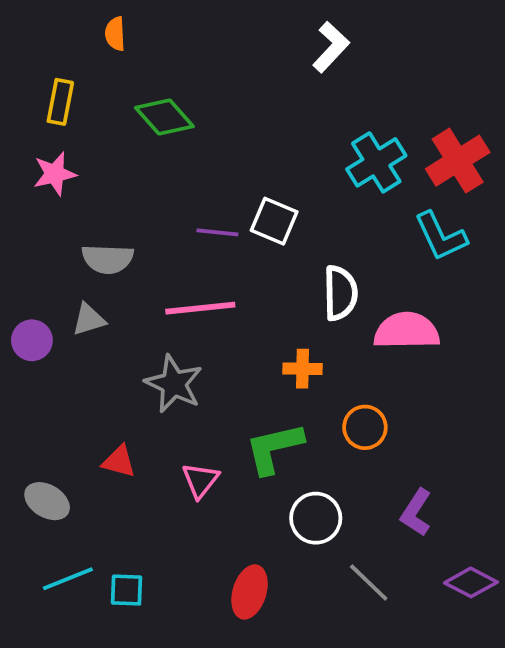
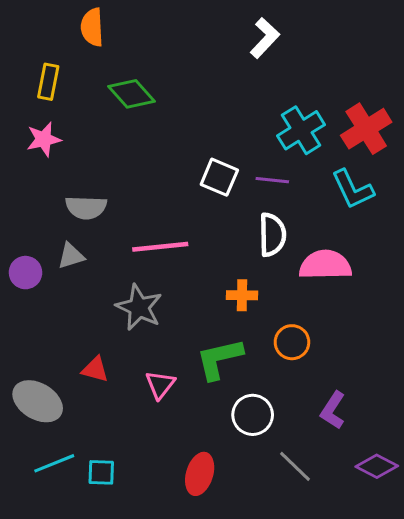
orange semicircle: (115, 34) -> (92, 27), size x1.4
purple line: (217, 232) -> (272, 180), moved
gray ellipse: (47, 501) -> (38, 401), size x1.4

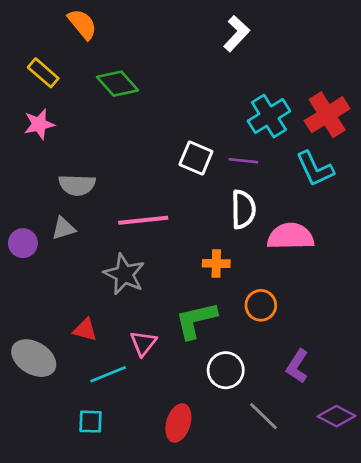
orange semicircle: (92, 27) -> (82, 24), turned 144
yellow rectangle: (48, 82) -> (43, 73), turned -60
cyan line: (54, 463) -> (108, 374), moved

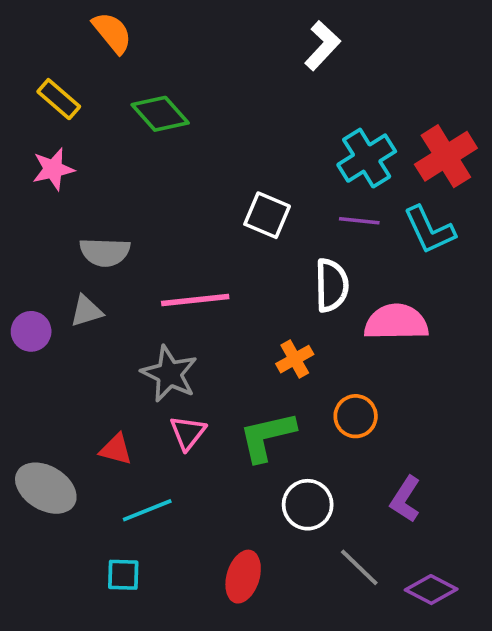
purple line: (243, 161) -> (359, 221), moved
orange cross: (216, 263) -> (295, 359), turned -30
pink triangle: (143, 343) -> (188, 433), moved
purple diamond: (337, 416) -> (431, 590), moved

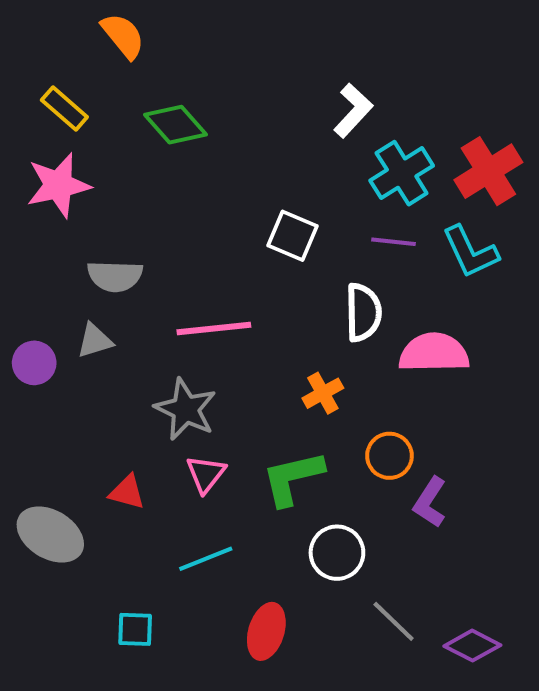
white L-shape: (322, 46) -> (353, 111), moved
pink star: (53, 169) -> (58, 185), size x1.4
purple L-shape: (405, 499) -> (430, 502), moved
cyan line: (147, 510) -> (206, 559), moved

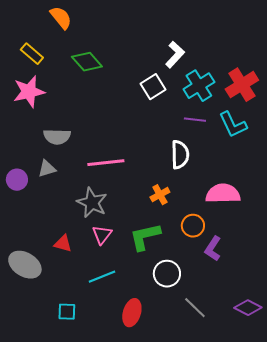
white square: (293, 236) -> (153, 87), moved, turned 35
pink semicircle: (434, 353) -> (223, 194), moved
purple diamond: (472, 646) -> (248, 308), moved

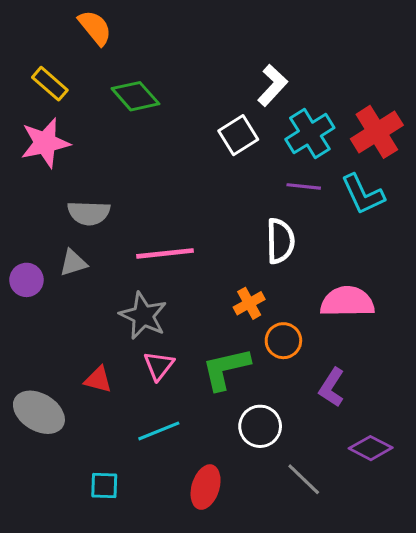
orange circle: (193, 226) -> (283, 341), moved
purple diamond: (248, 308) -> (371, 448), moved

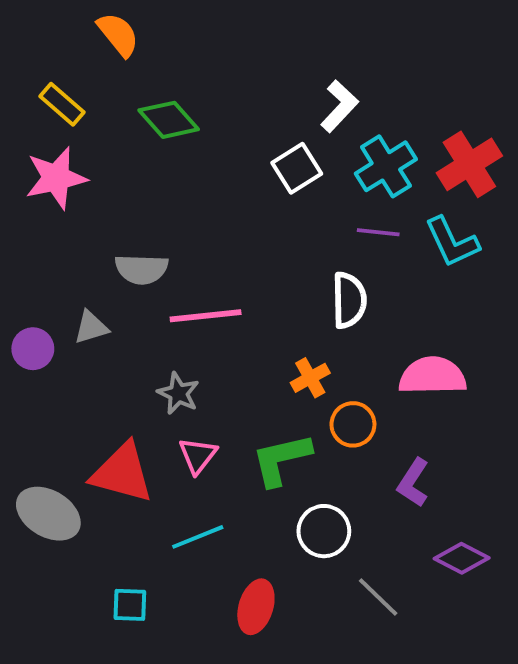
gray semicircle: (89, 213) -> (141, 269), moved
gray star: (143, 316) -> (178, 393), size x0.7
red triangle: (98, 380) -> (122, 473), size x1.8

